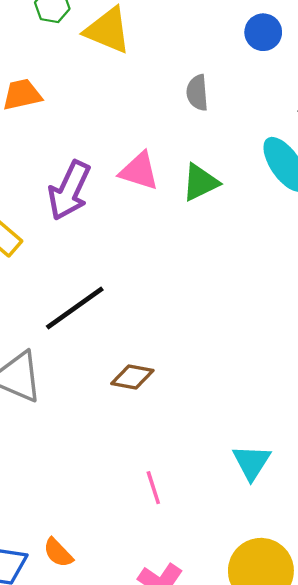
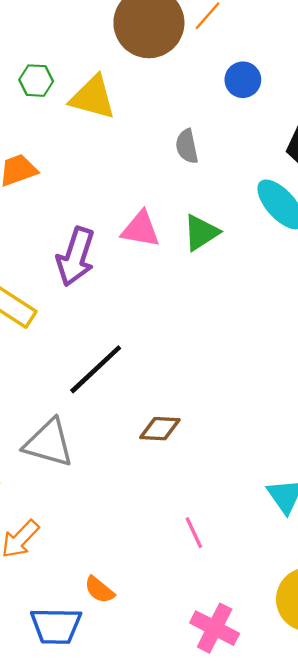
orange semicircle: (58, 553) -> (99, 590), moved

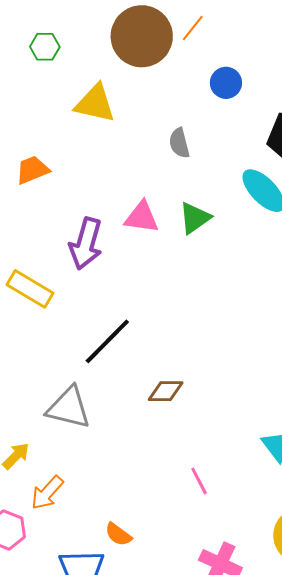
green hexagon: (36, 81) -> (45, 47), moved

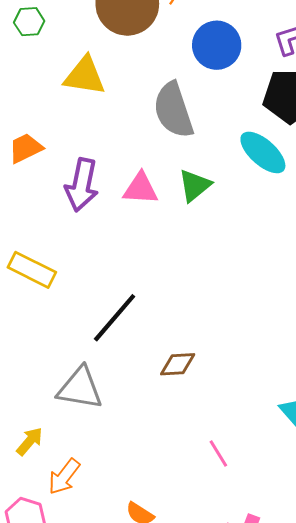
blue circle: (226, 83) -> (217, 45), size x1.5
gray semicircle: (179, 143) -> (173, 110), size x1.8
purple arrow: (86, 244) -> (82, 185), moved

